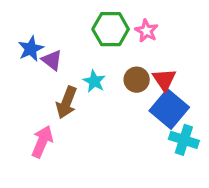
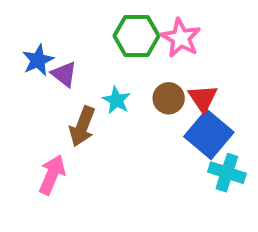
pink star: (146, 31) -> (181, 38), size x1.4

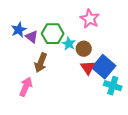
green hexagon: (136, 36) -> (53, 34), moved
red triangle: (203, 98) -> (88, 68), moved
cyan star: (116, 100) -> (69, 44), moved

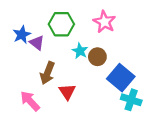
green hexagon: (53, 34) -> (61, 24), moved
red triangle: (88, 68) -> (67, 92), moved
pink arrow: (26, 87) -> (30, 101), turned -66

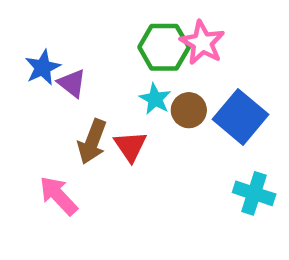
green hexagon: (61, 24) -> (164, 47), moved
blue square: (121, 78) -> (241, 117), moved
red triangle: (67, 92) -> (130, 146), moved

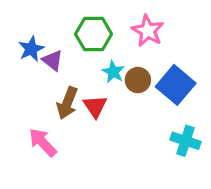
green hexagon: (164, 47) -> (94, 34), moved

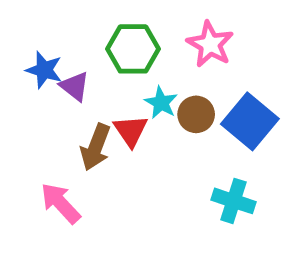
blue star: (31, 49) -> (44, 70), turned -30
red triangle: (95, 106) -> (131, 131), moved
cyan cross: (185, 141) -> (234, 201), moved

